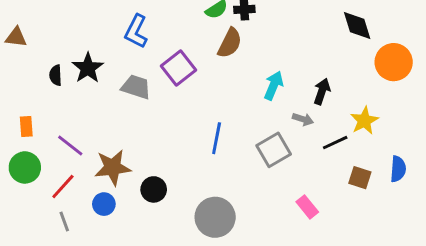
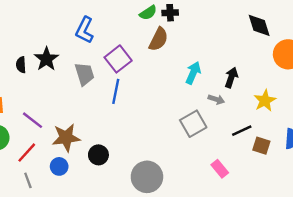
gray trapezoid: (136, 87) -> (85, 74), turned 55
blue line: (217, 138) -> (116, 91), moved
black line: (335, 143) -> (242, 131), moved

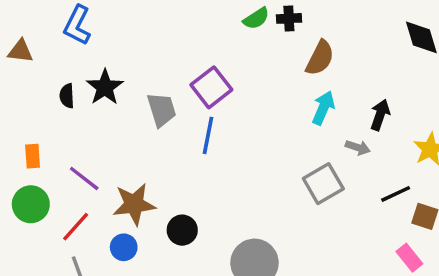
blue L-shape: (85, 30) -> (77, 25), moved
brown semicircle: (159, 39) -> (320, 58), moved
pink rectangle: (220, 169) -> (409, 258), moved

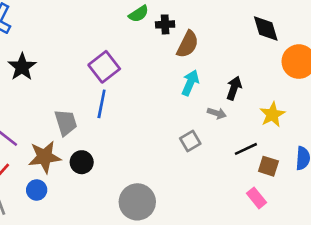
black cross: (289, 18) -> (165, 24), moved
gray trapezoid: (162, 110) -> (66, 122), moved
gray square: (323, 184) -> (190, 141), size x0.7
black circle: (182, 230) -> (82, 162), moved

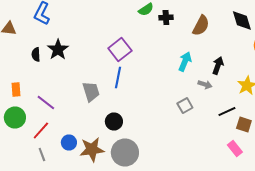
brown semicircle: (188, 44) -> (201, 26), moved
brown star: (45, 157) -> (92, 150), moved
black circle: (82, 162) -> (114, 122), moved
gray circle: (137, 202) -> (125, 152), moved

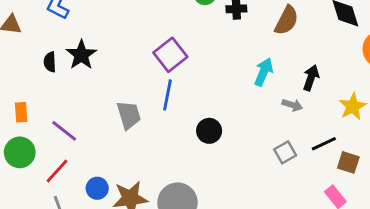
gray square: (185, 106) -> (285, 152), moved
black circle: (114, 122) -> (209, 131), moved

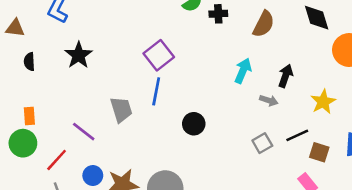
black semicircle: (50, 62) -> (29, 62), moved
orange rectangle: (21, 112) -> (29, 116), moved
purple line: (64, 131) -> (84, 132), moved

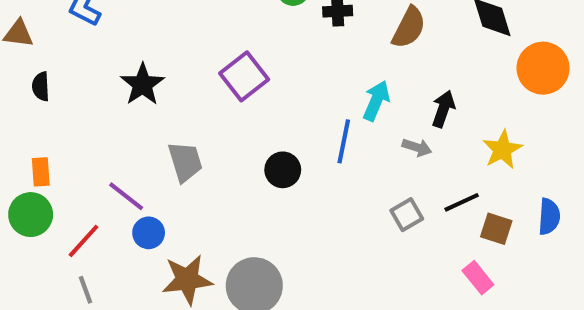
black star: (79, 55) -> (142, 84), moved
blue line: (156, 91) -> (344, 141), moved
black circle: (194, 124) -> (283, 170), moved
blue circle: (93, 176) -> (149, 233), moved

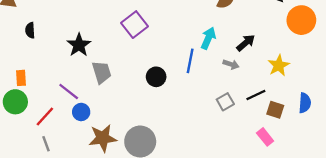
black star: (142, 84) -> (79, 45), moved
black semicircle: (41, 86) -> (30, 30), moved
black arrow: (443, 109) -> (246, 43), turned 30

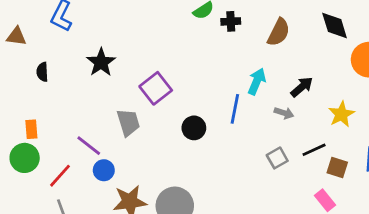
purple square: (135, 25) -> (156, 88), moved
black star: (79, 45) -> (101, 62), moved

